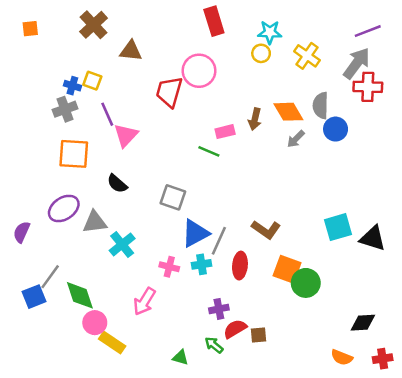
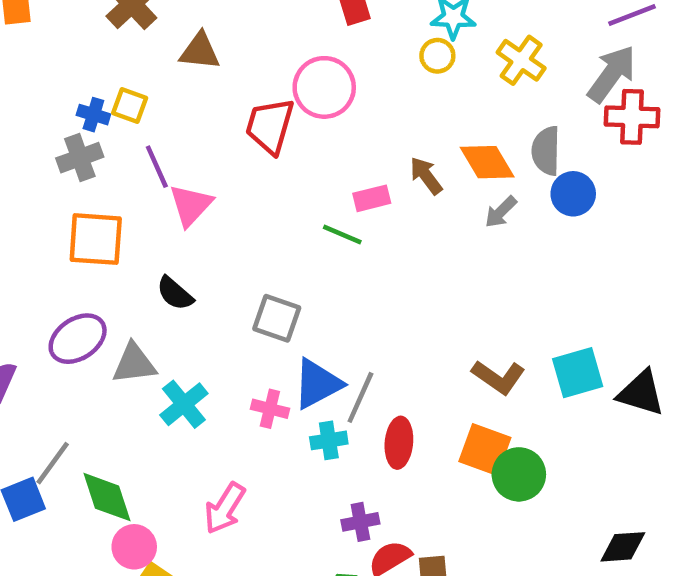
brown arrow: (255, 119) -> (426, 176), turned 130
brown L-shape: (266, 230) -> (498, 377), moved
pink cross: (169, 267) -> (270, 409), moved

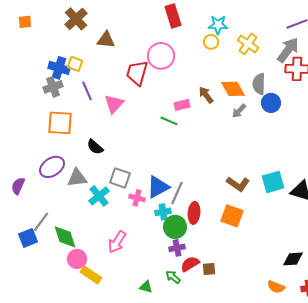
blue cross: (93, 115) -> (59, 68), size x1.5
pink triangle: (191, 205) -> (114, 104), moved
gray square: (277, 318) -> (120, 178), moved
green circle: (519, 474) -> (175, 227), moved

